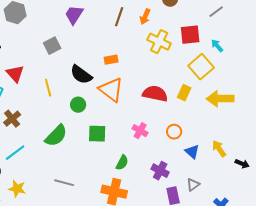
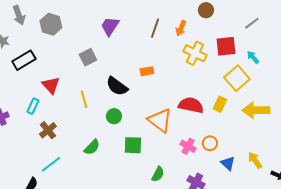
orange triangle: (111, 90) -> (160, 120), moved
pink cross: (140, 131) -> (188, 146), moved
green semicircle: (56, 136) -> (92, 147), size x0.7

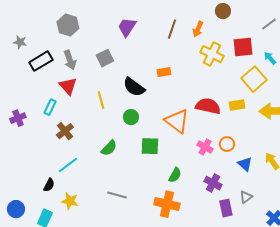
gray arrow: (19, 15) -> (70, 60), moved
yellow rectangle: (220, 104) -> (237, 105), turned 56

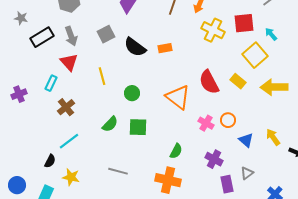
black semicircle: (134, 87) -> (135, 47), moved
yellow rectangle: (237, 105) -> (238, 81), turned 49
red semicircle: (208, 106) -> (209, 82), turned -130
green square: (150, 146) -> (138, 127), moved

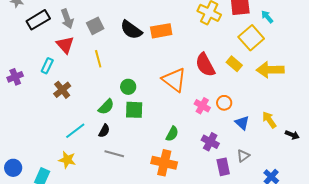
gray square: (106, 34) -> (95, 26), moved
orange rectangle: (165, 48) -> (161, 31), size x1.5
green circle: (132, 93) -> (128, 87), moved
cyan line: (69, 141) -> (75, 131), moved
black semicircle: (50, 161) -> (104, 131), moved

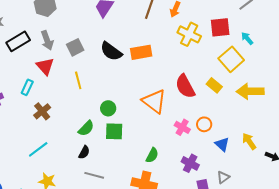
cyan line: (75, 131) -> (38, 149), moved

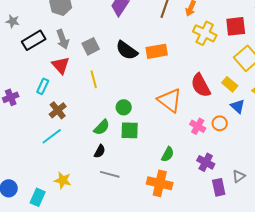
blue triangle: (222, 144) -> (238, 106), moved
cyan line: (38, 149) -> (52, 136), moved

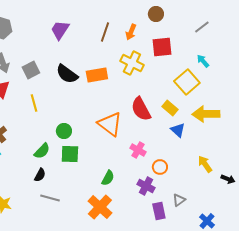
red square: (236, 26) -> (162, 47), moved
yellow cross: (205, 33) -> (132, 63), moved
orange circle: (220, 123) -> (160, 167), moved
orange cross: (160, 183) -> (100, 207), turned 30

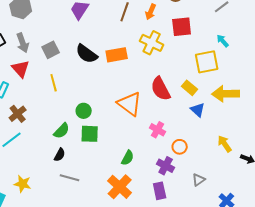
yellow square: (187, 82) -> (207, 62), turned 30
purple rectangle: (159, 211) -> (160, 191), moved

